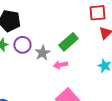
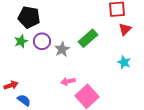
pink arrow: (60, 65) -> (68, 81), moved

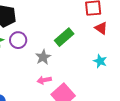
red triangle: (125, 29) -> (101, 28), turned -40
gray star: (62, 49) -> (43, 57), moved

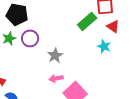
green rectangle: (64, 37) -> (87, 21), moved
cyan star: (100, 61) -> (104, 46), moved

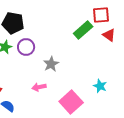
cyan star: (104, 46) -> (100, 86), moved
pink arrow: (56, 78) -> (39, 87), moved

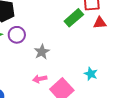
red triangle: (109, 35) -> (100, 23), turned -40
pink arrow: (39, 87) -> (40, 79), moved

